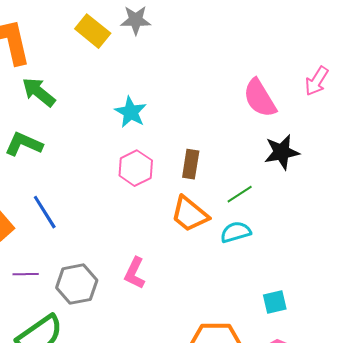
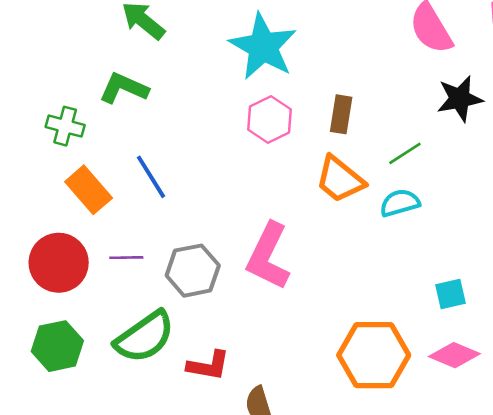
cyan star: (131, 112) -> (263, 47), size x1.6
pink L-shape: (135, 273) -> (268, 256), size x1.6

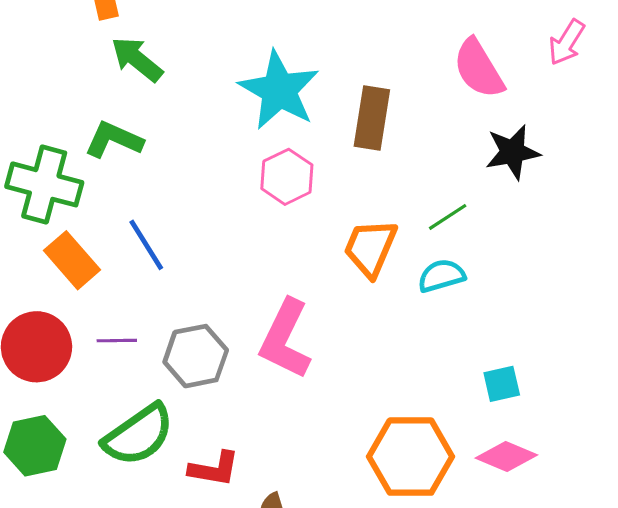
brown rectangle: (341, 114) -> (372, 118), moved, size x1.4
green cross: (65, 126) -> (44, 184), size x1.6
orange trapezoid: (340, 179) -> (370, 248), turned 74

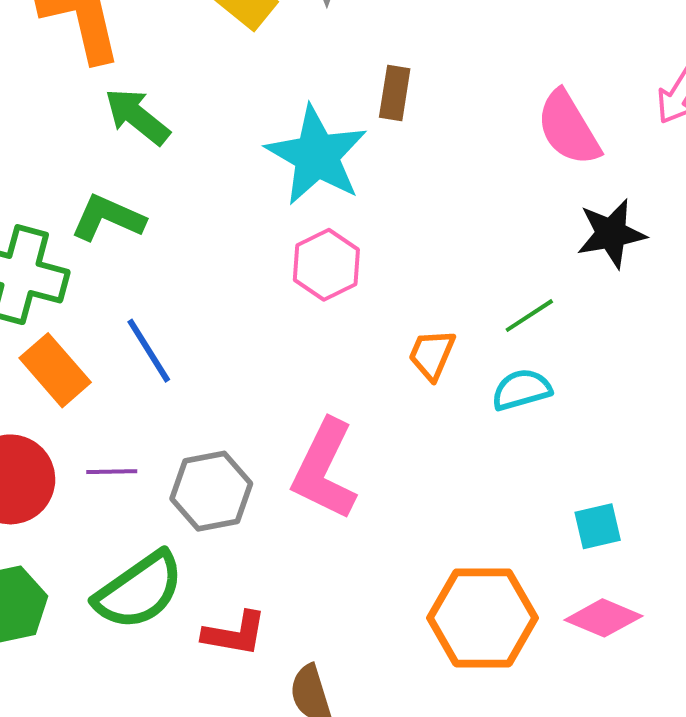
brown rectangle: (372, 118) -> (395, 93), moved, size x0.7
orange trapezoid: (370, 248) -> (432, 355), size x0.7

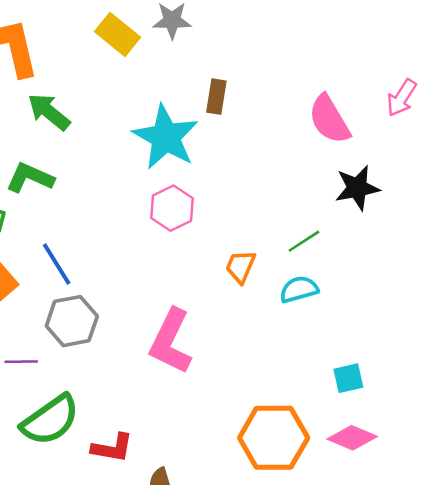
purple line: (112, 472) -> (21, 362), moved
gray hexagon: (211, 491) -> (72, 321), moved

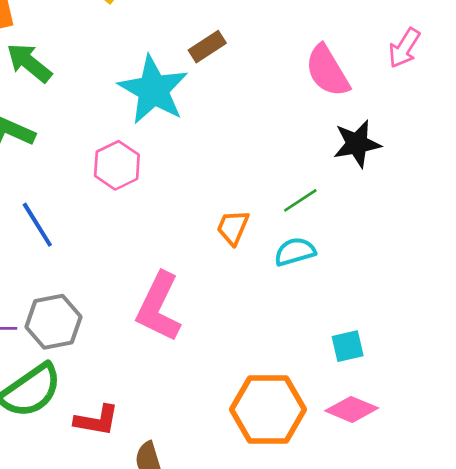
brown rectangle: (216, 97) -> (207, 47), turned 48
pink hexagon: (172, 208) -> (117, 165), moved
gray hexagon: (72, 321) -> (53, 322), moved

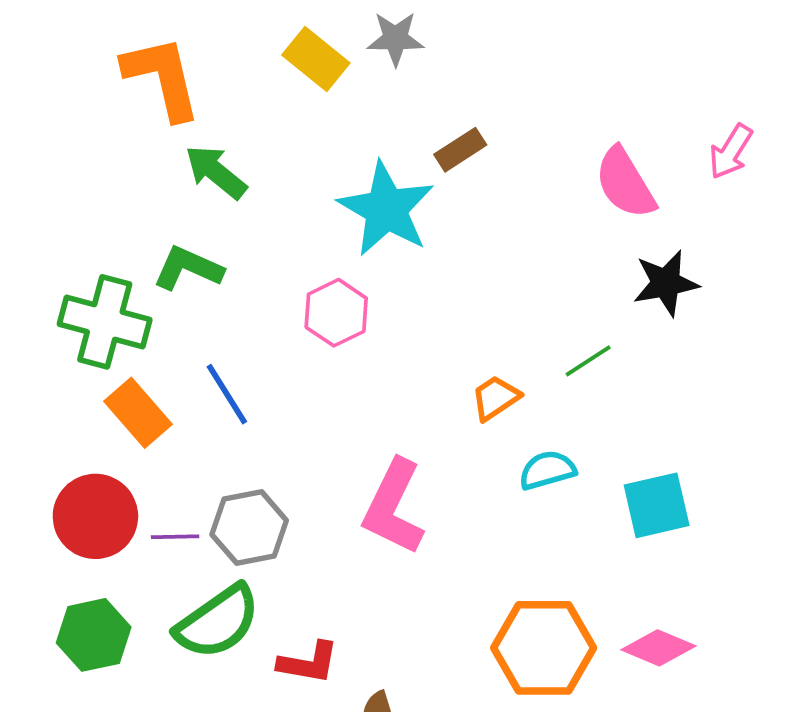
orange trapezoid: (233, 227) -> (495, 398), turned 33
cyan semicircle: (295, 252) -> (547, 470), moved
cyan square: (348, 346) -> (657, 505), moved, size x1.5

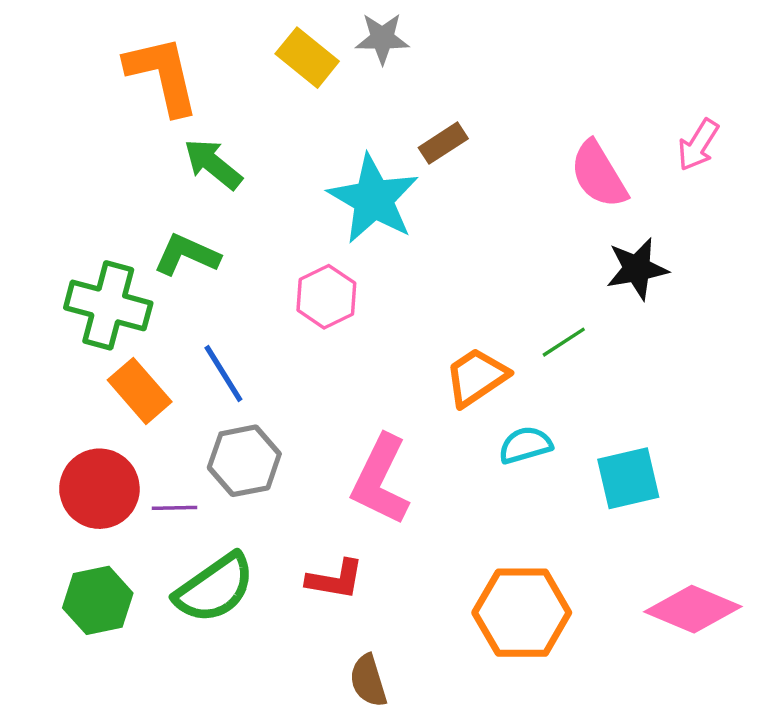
orange trapezoid: (495, 398) -> (476, 377), size x1.4
gray hexagon: (249, 528) -> (244, 461), moved
pink diamond: (658, 648) -> (693, 609), moved, size x1.4
red L-shape: (308, 663) -> (335, 579), moved

